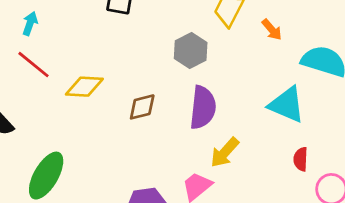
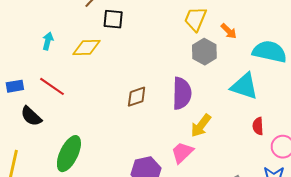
gray hexagon: (191, 50) -> (204, 52), moved
red line: (34, 65) -> (52, 86), moved
yellow diamond: (84, 87) -> (86, 47), moved

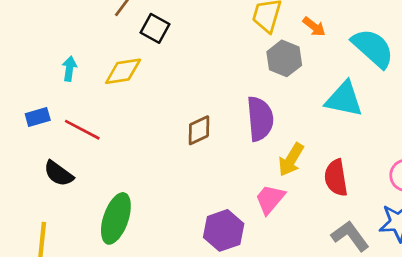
black square: (113, 19) -> (155, 28), turned 30
cyan semicircle: (270, 52) -> (373, 48), turned 36
blue rectangle: (15, 86) -> (38, 117), moved
red semicircle: (258, 126) -> (336, 178), moved, size x1.5

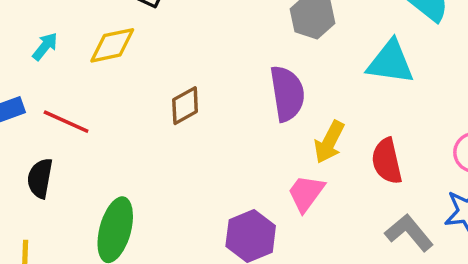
cyan arrow: (69, 69) -> (45, 46), turned 35
brown diamond: (199, 130) -> (185, 106), moved
black semicircle: (59, 174) -> (40, 178), turned 68

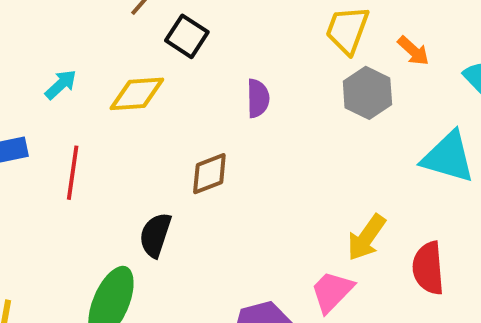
purple semicircle: (287, 94) -> (258, 98), moved, size x0.6
red line: (66, 122) -> (73, 173), turned 66
black semicircle: (40, 178) -> (155, 235), moved

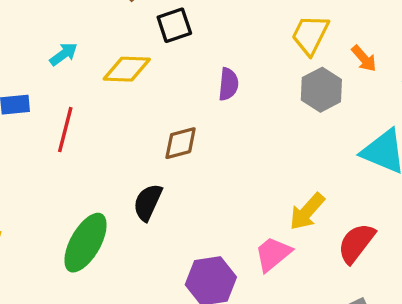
black square: (187, 36) -> (174, 25), turned 32
black semicircle: (155, 235) -> (148, 202), moved
red semicircle: (428, 268) -> (356, 243), turned 36

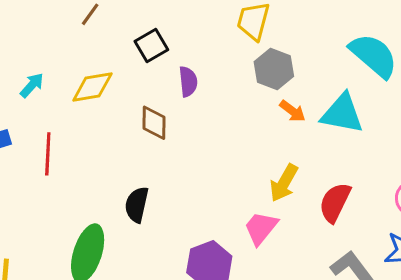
black square: (174, 25) -> (151, 46), moved
orange arrow: (364, 59) -> (293, 111), moved
brown diamond: (181, 143) -> (154, 123), moved, turned -63

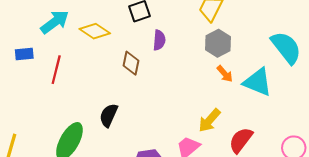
cyan arrow: (32, 85) -> (55, 22), size x1.6
yellow diamond: (92, 87) -> (95, 31), turned 32

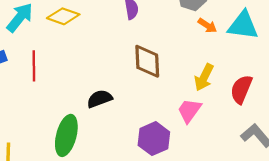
brown diamond: (131, 63) -> (147, 61), moved, size x1.4
black semicircle: (109, 115) -> (100, 99), turned 60

